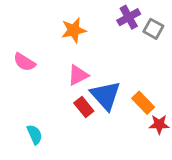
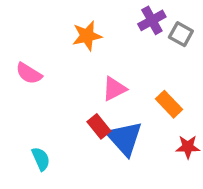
pink triangle: (78, 75) -> (114, 89), moved
blue triangle: (106, 95) -> (125, 138), moved
orange rectangle: (143, 103) -> (169, 104), moved

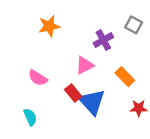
purple cross: (152, 20) -> (103, 40), moved
orange star: (87, 36) -> (49, 26), moved
pink semicircle: (29, 73) -> (38, 78), moved

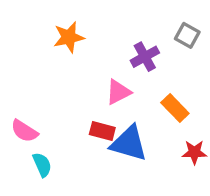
pink semicircle: (38, 78) -> (24, 131), moved
red rectangle: (73, 93) -> (102, 131), turned -36
blue triangle: (92, 102) -> (129, 143), turned -32

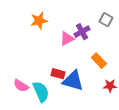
pink triangle: (118, 92) -> (67, 39), moved
pink semicircle: (24, 131) -> (21, 86), moved
cyan semicircle: (42, 165) -> (41, 92), moved, size x1.5

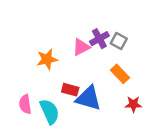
gray square: (106, 20) -> (119, 41), moved
orange star: (39, 21) -> (47, 59), moved
pink semicircle: (21, 86) -> (25, 104), turned 49

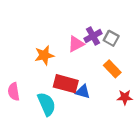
red rectangle: (70, 90) -> (66, 84), size x1.5
blue triangle: (88, 98) -> (83, 92), size x0.6
pink semicircle: (25, 104) -> (14, 92), moved

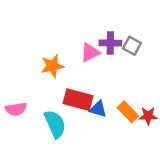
purple cross: (93, 36) -> (110, 43), turned 30
orange rectangle: (112, 69) -> (128, 112), moved
pink semicircle: (14, 92) -> (16, 109), turned -90

